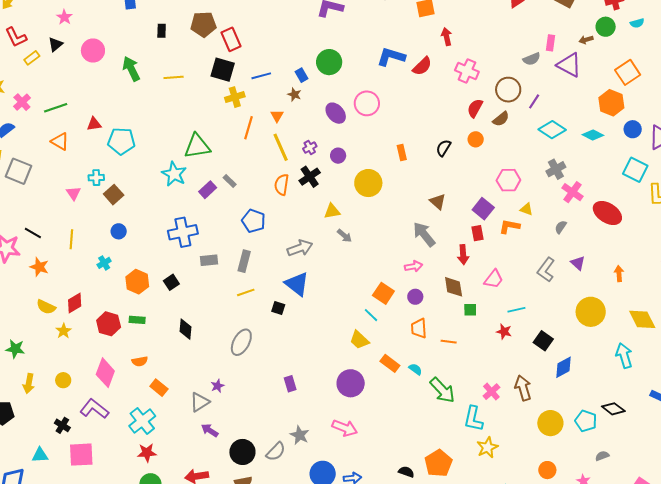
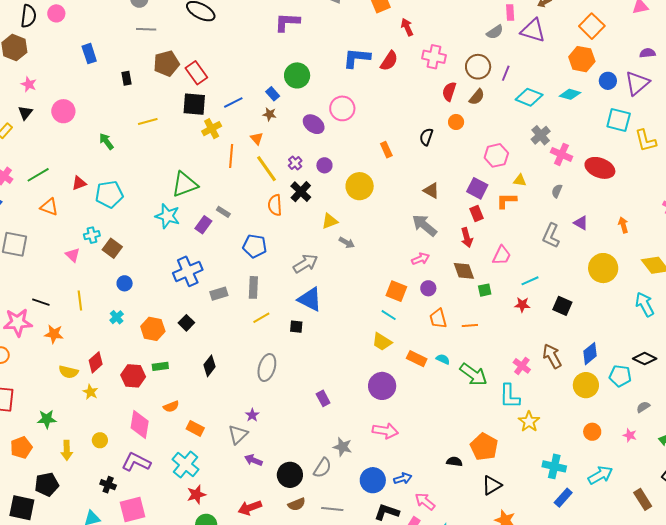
green arrow: (131, 69) -> (106, 141), moved, size x0.7
black diamond: (185, 329) -> (210, 366), turned 45
blue diamond: (564, 367) -> (590, 354), moved

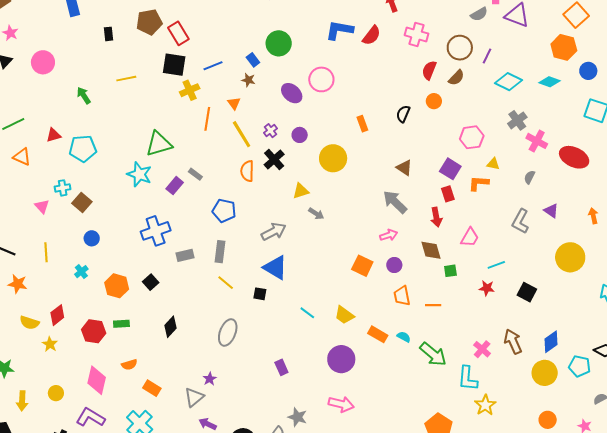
cyan line: (389, 315) -> (307, 313), moved
yellow line: (261, 318) -> (226, 283), turned 66

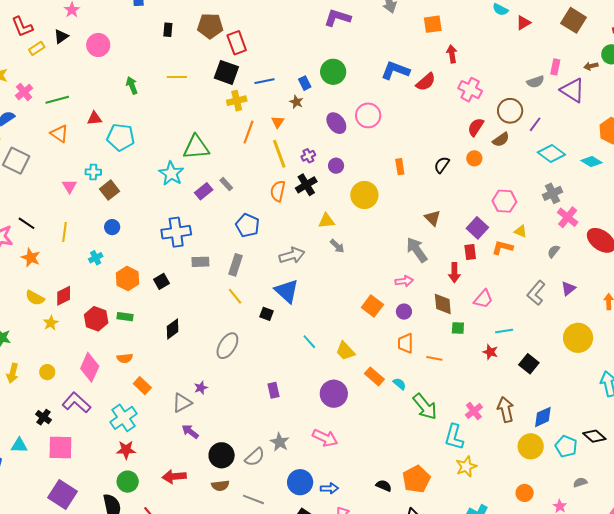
purple triangle: (551, 211) -> (568, 288), turned 35

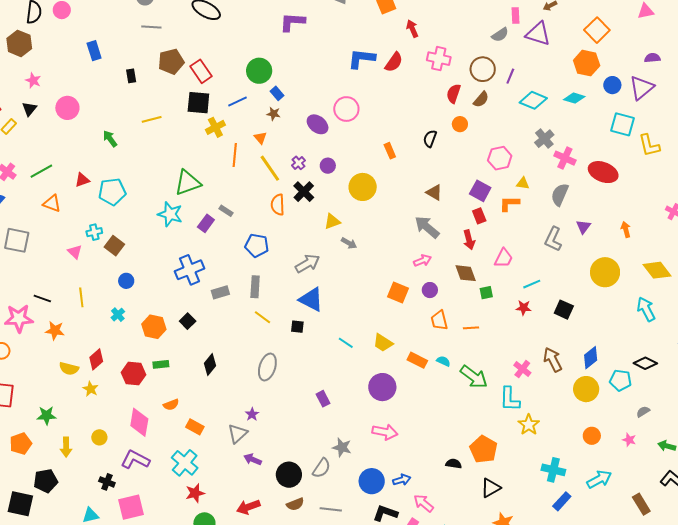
green circle: (333, 72) -> (259, 71), moved
gray semicircle: (554, 251) -> (560, 195), size x1.6

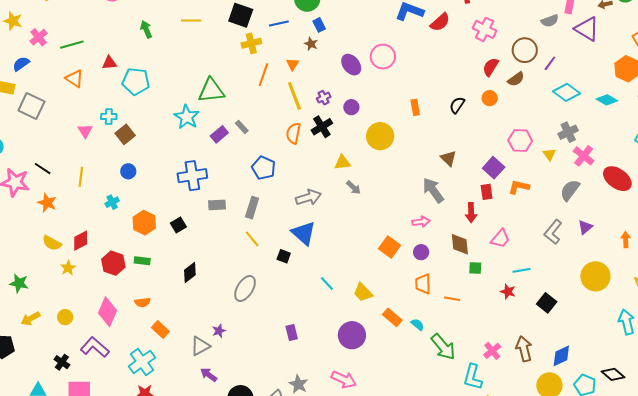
yellow triangle: (523, 183) -> (549, 154), moved, turned 32
yellow arrow: (66, 447) -> (30, 319), turned 48

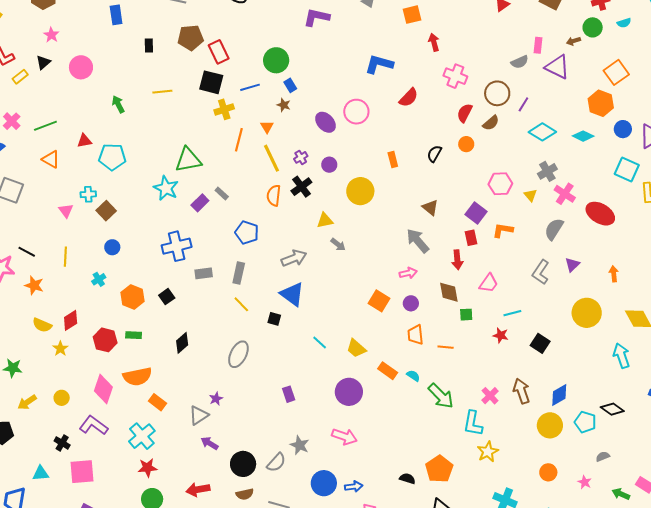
red semicircle: (440, 22) -> (409, 98), moved
orange semicircle: (143, 302) -> (137, 377), size x1.8

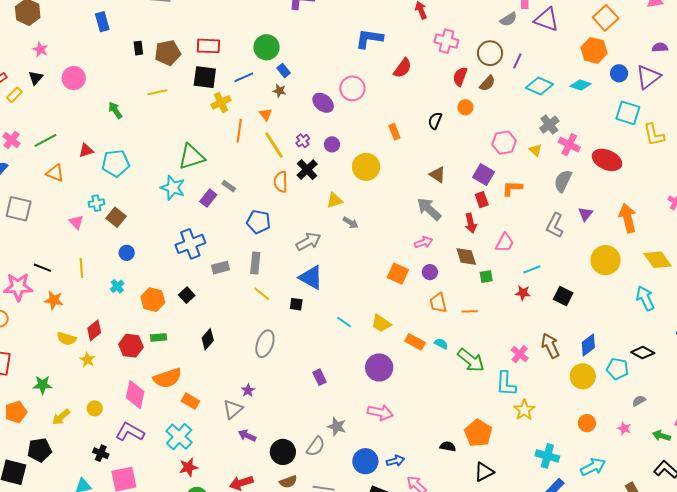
brown pentagon: (191, 38) -> (168, 53), moved
red rectangle: (219, 52) -> (208, 46), turned -55
orange arrow: (614, 274) -> (628, 218), size x1.8

